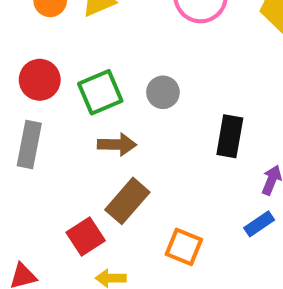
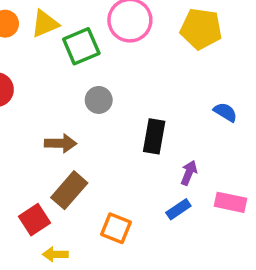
green square: (100, 92) -> (81, 46), moved

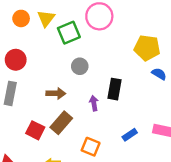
yellow triangle: (45, 24) -> (46, 18), turned -30
yellow pentagon: (201, 29) -> (147, 48), moved
purple arrow: (189, 173) -> (94, 103), moved, turned -32
red square: (35, 220) -> (35, 130), moved, turned -30

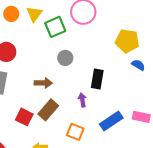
purple arrow: (94, 103) -> (82, 100), moved
blue rectangle: (130, 135) -> (111, 121), size x1.6

